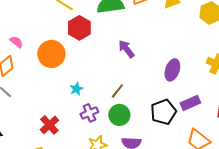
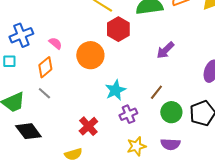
purple arrow: (126, 49) -> (165, 50), turned -96
cyan star: (76, 89) -> (115, 90), size x1.5
green circle: (119, 115) -> (171, 112), moved

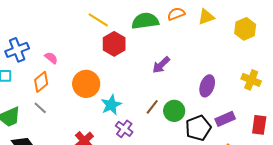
orange circle: (90, 55) -> (86, 84), moved
green circle: (171, 112) -> (174, 111), moved
purple cross: (128, 114) -> (124, 129), turned -30

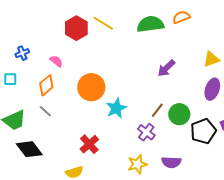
yellow triangle: (206, 17) -> (211, 59), moved
red hexagon: (114, 44) -> (76, 28), moved
blue cross: (17, 50) -> (22, 53), size x0.6
purple cross: (124, 129) -> (146, 132), moved

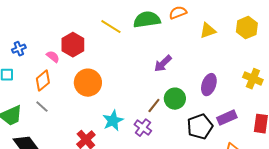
yellow line: (103, 23) -> (111, 27), moved
red hexagon: (76, 28) -> (73, 45), moved
yellow triangle: (211, 59) -> (208, 31), moved
cyan star: (116, 108) -> (113, 121), moved
green circle: (179, 114) -> (175, 99), moved

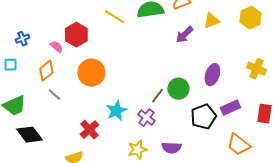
purple arrow: (163, 64) -> (184, 35), moved
gray line: (42, 107) -> (54, 95), moved

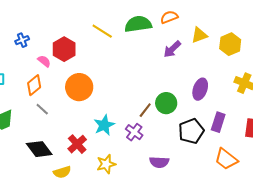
yellow hexagon: (250, 18) -> (230, 44), moved
blue cross: (22, 39) -> (22, 40), moved
purple rectangle: (230, 108) -> (218, 122), turned -48
black diamond: (29, 135) -> (39, 149), moved
yellow star: (137, 150) -> (106, 164), moved

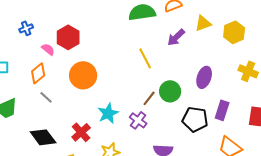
yellow line: (102, 31) -> (145, 58), moved, turned 30
black pentagon: (191, 131) -> (195, 119), turned 30

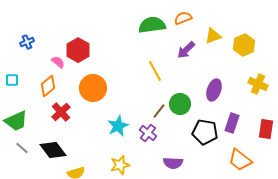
blue cross: (26, 28) -> (27, 42), moved
gray line: (46, 97) -> (22, 148), moved
red cross: (81, 132) -> (61, 112), moved

